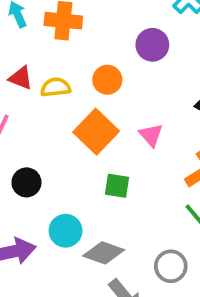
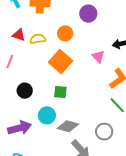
pink triangle: (151, 135) -> (98, 57), moved
green square: (117, 186) -> (60, 92), moved

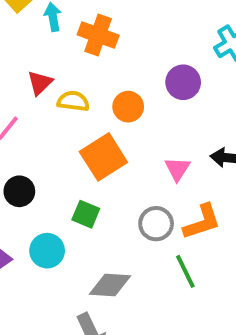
red triangle: (19, 35) -> (40, 83), turned 40
gray diamond: (68, 126) -> (110, 285), moved, turned -30
gray circle: (104, 132) -> (156, 224), moved

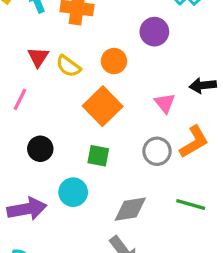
yellow semicircle: (73, 101) -> (68, 66), turned -140
green line: (185, 271) -> (191, 204), moved, turned -36

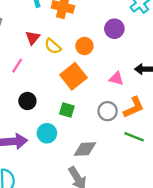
pink triangle: (165, 103) -> (116, 79), turned -42
green line: (191, 204) -> (134, 137), moved

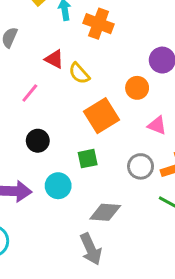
red triangle: (33, 38) -> (54, 59), turned -49
orange circle: (84, 46) -> (137, 88), moved
green square: (67, 110) -> (88, 159), turned -35

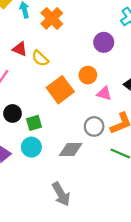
orange cross: (99, 24) -> (52, 18), turned 30
orange circle: (137, 88) -> (88, 75), moved
green square: (88, 159) -> (34, 123), moved
gray diamond: (105, 212) -> (71, 149), moved

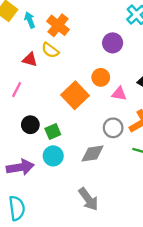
yellow semicircle: (40, 58) -> (50, 50), moved

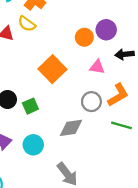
purple circle: (113, 43) -> (106, 30), moved
orange circle: (101, 77) -> (84, 37), moved
cyan circle: (53, 156) -> (33, 145), moved

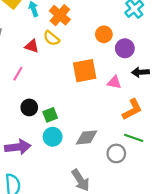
orange circle: (84, 37) -> (104, 34), moved
orange square: (52, 69) -> (85, 71), moved, turned 30
gray circle: (91, 102) -> (116, 153), moved
cyan circle: (33, 145) -> (53, 137), moved

